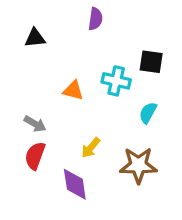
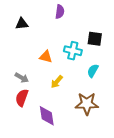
yellow arrow: (91, 148) -> (57, 82), moved

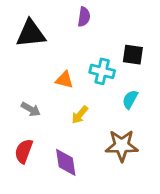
black triangle: (22, 24) -> (31, 34), size x1.6
red semicircle: (22, 98) -> (24, 151), moved

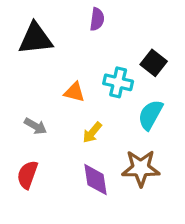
black square: (133, 55) -> (154, 63), turned 30
cyan semicircle: (130, 99) -> (150, 115), size x1.4
purple diamond: (66, 162) -> (95, 180), moved

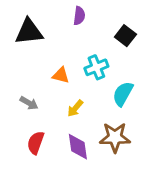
black square: (154, 63) -> (125, 36), moved
cyan cross: (118, 82) -> (96, 67), turned -35
red semicircle: (27, 175) -> (36, 143), moved

